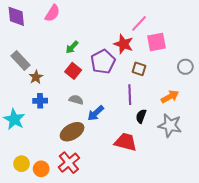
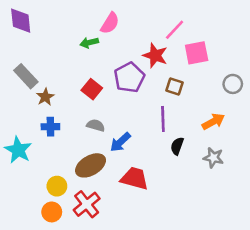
pink semicircle: (52, 13) -> (110, 23), moved
green arrow: (72, 47) -> (89, 43), moved, turned 32
gray star: (170, 126) -> (213, 158), size x0.7
red trapezoid: (126, 142) -> (134, 178), moved
yellow circle: (22, 164) -> (57, 186), moved

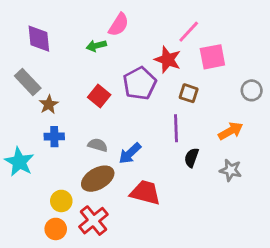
purple diamond: (21, 21) -> (39, 39), moved
gray semicircle: (96, 125) -> (98, 145), moved

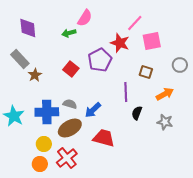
brown square: (189, 93) -> (146, 72), moved
blue cross: (54, 137) -> (47, 112), moved, size x1.6

